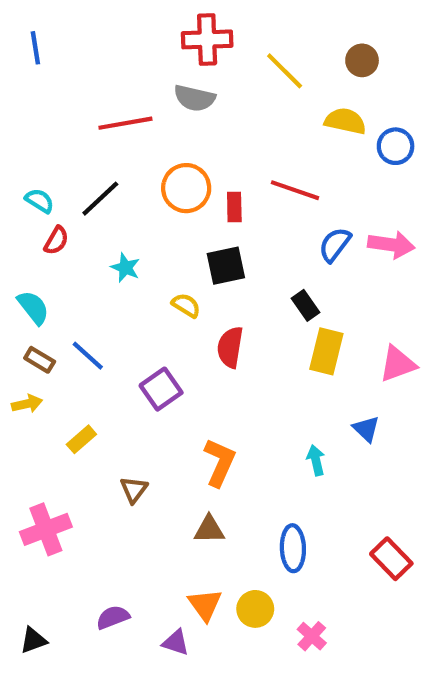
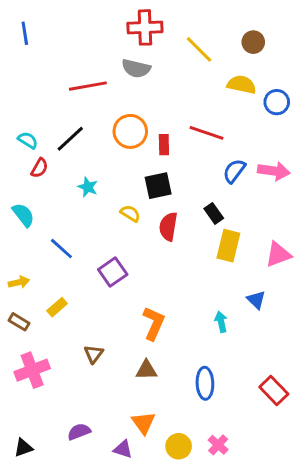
red semicircle: (230, 347) -> (168, 227), moved
brown rectangle: (40, 360) -> (19, 322), moved
brown triangle: (134, 490) -> (94, 354), moved
yellow circle: (255, 609) -> (179, 446), moved

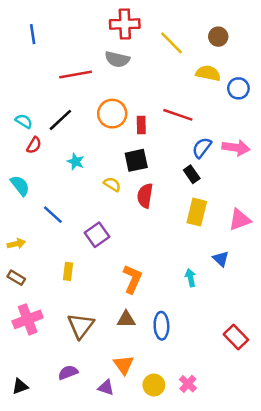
blue line: (25, 33) -> (33, 34), moved
black rectangle: (214, 213) -> (192, 174), moved
yellow rectangle: (57, 307) -> (68, 271), moved, turned -42
brown triangle: (94, 354) -> (81, 326), moved, size x1.6
blue ellipse: (205, 383) -> (161, 326), moved

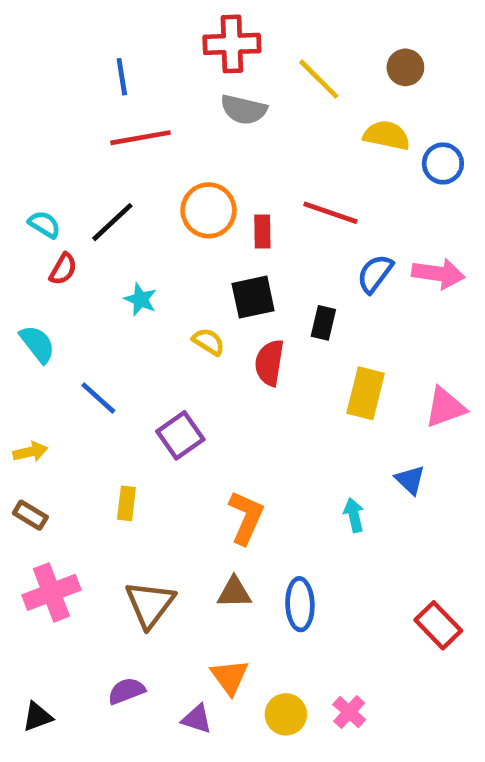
blue line: (33, 34) -> (122, 77), moved
gray semicircle: (117, 59) -> (244, 110), moved
black rectangle: (192, 174) -> (323, 323), moved, turned 48

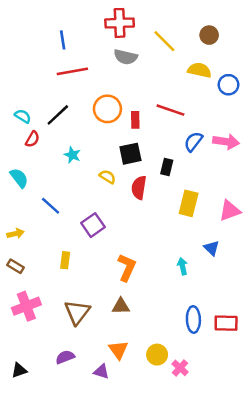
blue ellipse: (300, 604) -> (193, 319), moved
red rectangle: (438, 625) -> (226, 323), turned -45
yellow circle: (286, 714) -> (157, 355), moved

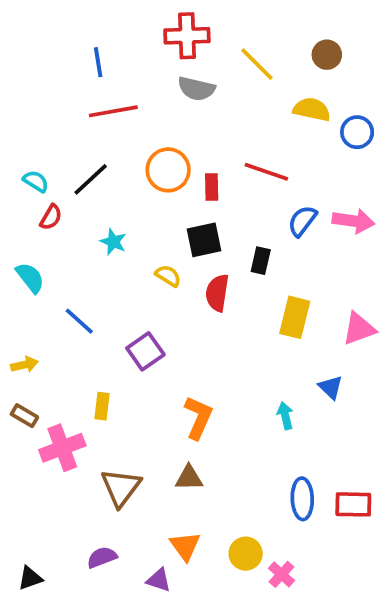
pink cross: (26, 306) -> (62, 448), moved

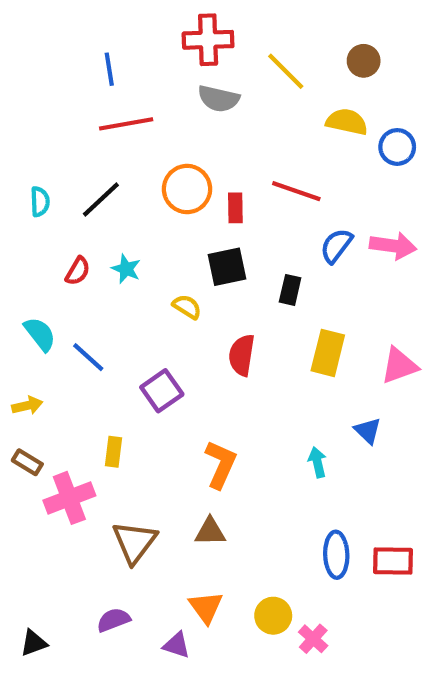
cyan semicircle: (36, 181) -> (40, 202), turned 56
red semicircle: (51, 217) -> (78, 271), moved
cyan semicircle: (30, 278) -> (40, 334), moved
red semicircle: (217, 293) -> (242, 355), moved

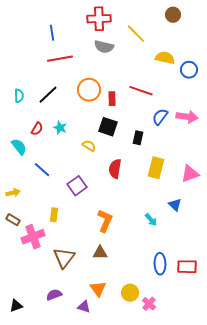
brown circle: (364, 61) -> (173, 15), moved
black square: (227, 267) -> (108, 127), turned 30
cyan semicircle: (40, 334) -> (19, 147), moved
cyan arrow: (317, 462) -> (151, 220), turned 152

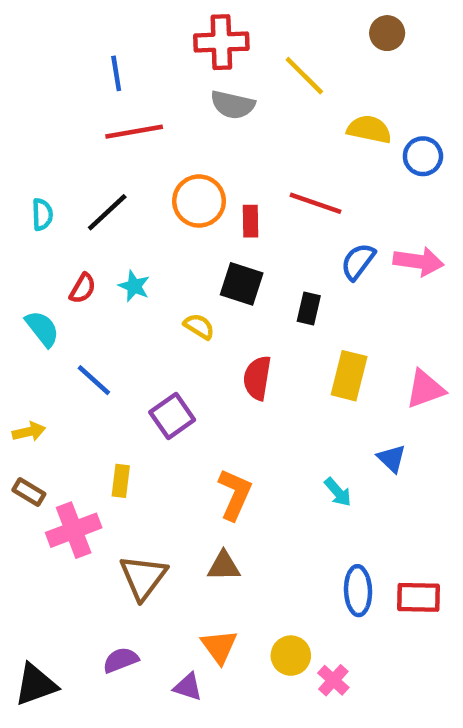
black triangle: (16, 306) -> (36, 685), size x1.5

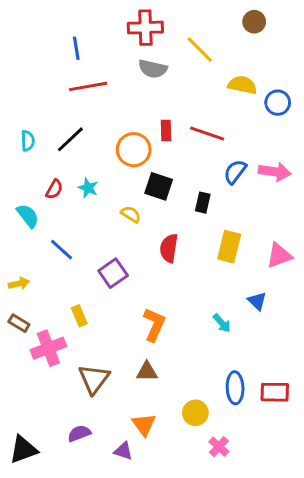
orange circle: (199, 201) -> (134, 150), moved
red rectangle: (251, 221) -> (166, 131), moved
yellow rectangle: (121, 481) -> (79, 316), turned -30
yellow circle: (291, 656) -> (195, 413), moved

